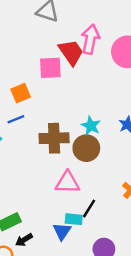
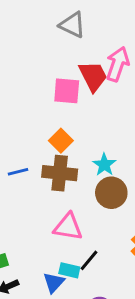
orange square: (21, 93) -> (61, 141), moved, turned -30
blue line: (16, 119) -> (18, 172), moved
brown circle: (86, 148) -> (111, 193), moved

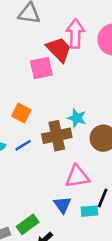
orange square: (61, 141) -> (21, 113), moved
cyan star: (104, 165) -> (77, 118), moved
blue triangle: (54, 283) -> (62, 205), moved

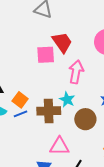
pink arrow: (75, 33) -> (76, 72), moved
orange square: (21, 113) -> (20, 100), moved

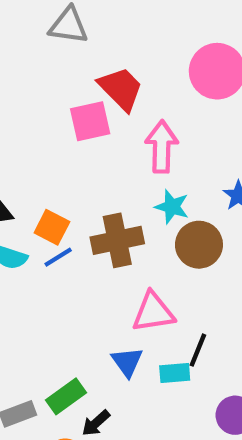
cyan star: (67, 100) -> (172, 207), moved

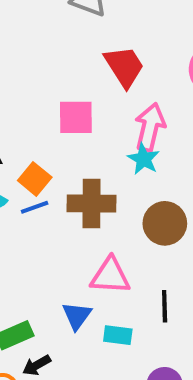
pink square: (90, 121) -> (76, 117), moved
cyan star: (172, 207) -> (144, 159), moved
black line: (198, 350) -> (165, 306), moved, turned -36

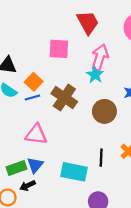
brown cross: (92, 204) -> (64, 98), turned 30
pink triangle: (110, 276) -> (36, 134), moved
blue triangle: (77, 316) -> (35, 165), moved
cyan rectangle: (118, 335) -> (74, 172), size x1.6

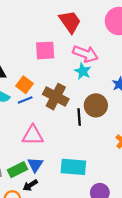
pink arrow: (100, 57) -> (85, 54), turned 100
black line: (101, 158) -> (79, 117), moved

